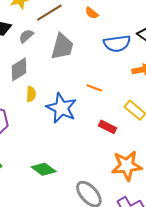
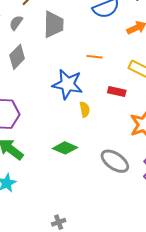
yellow semicircle: (31, 94) -> (85, 109), moved

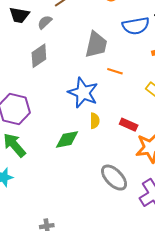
gray trapezoid: (54, 24) -> (96, 45), moved
red rectangle: (117, 92) -> (129, 125), moved
green diamond: (65, 148) -> (67, 139), moved, turned -45

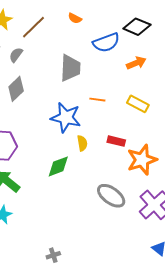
orange line: (115, 71) -> (97, 100), moved

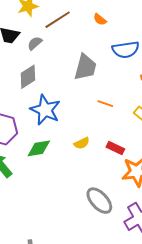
blue star: (66, 118) -> (45, 110), moved
yellow semicircle: (82, 143) -> (82, 143), turned 63
green diamond: (58, 166) -> (39, 148), moved

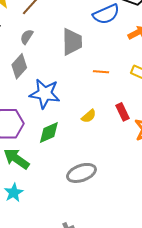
gray semicircle: (35, 43) -> (27, 37), moved
red rectangle: (115, 148) -> (123, 112), turned 54
gray ellipse: (99, 201) -> (81, 173), moved, turned -52

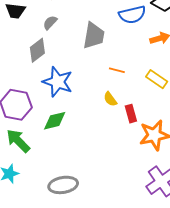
yellow semicircle: (89, 116) -> (110, 99), moved, turned 84
gray ellipse: (81, 173) -> (63, 185), moved

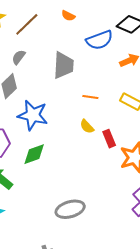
gray ellipse: (63, 185) -> (70, 209), moved

